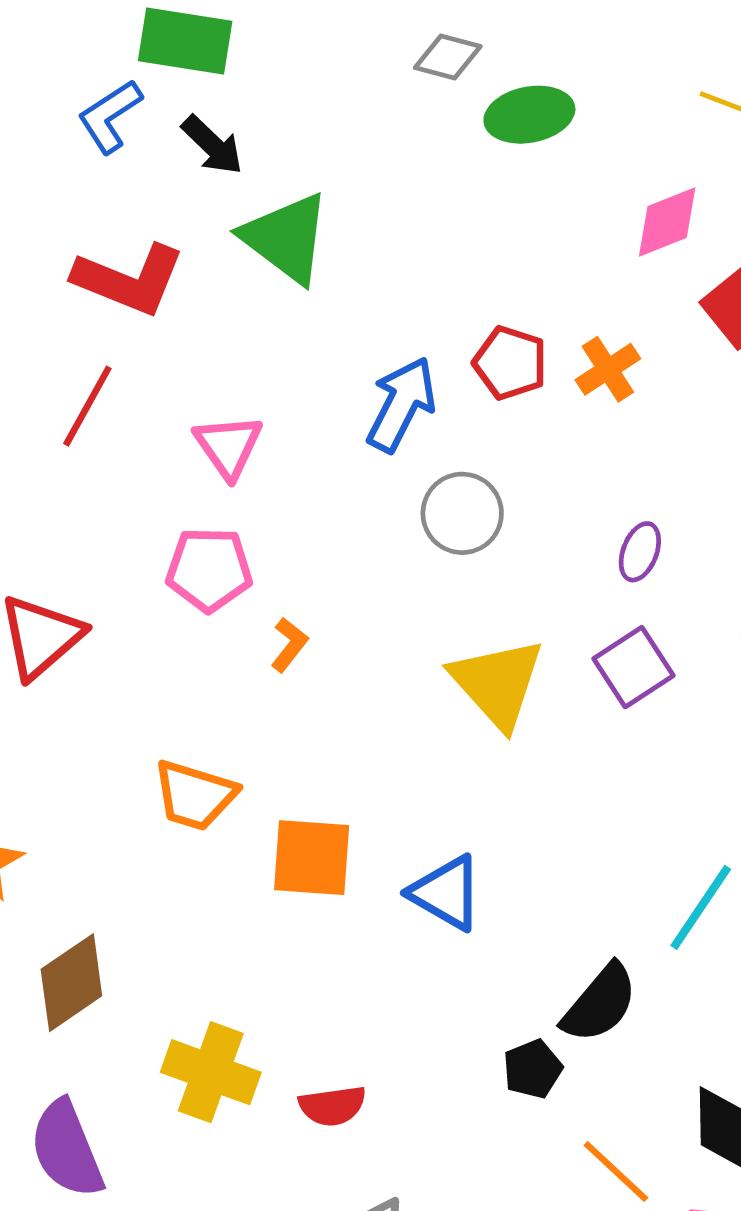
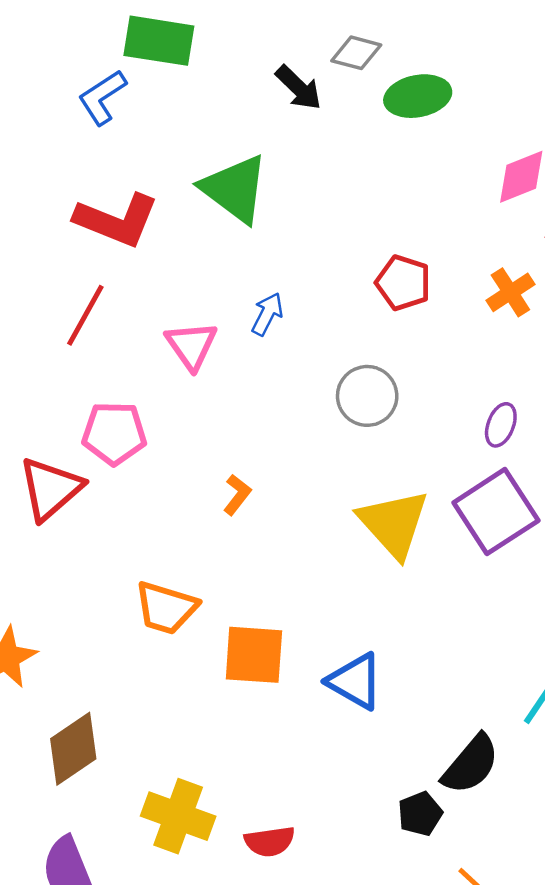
black arrow: (212, 145) -> (299, 88), moved
orange cross: (608, 369) -> (510, 292), moved
blue arrow: (401, 404) -> (267, 314), moved, size x0.6
pink pentagon: (209, 569) -> (114, 433), moved
purple square: (633, 667) -> (496, 512), size x1.4

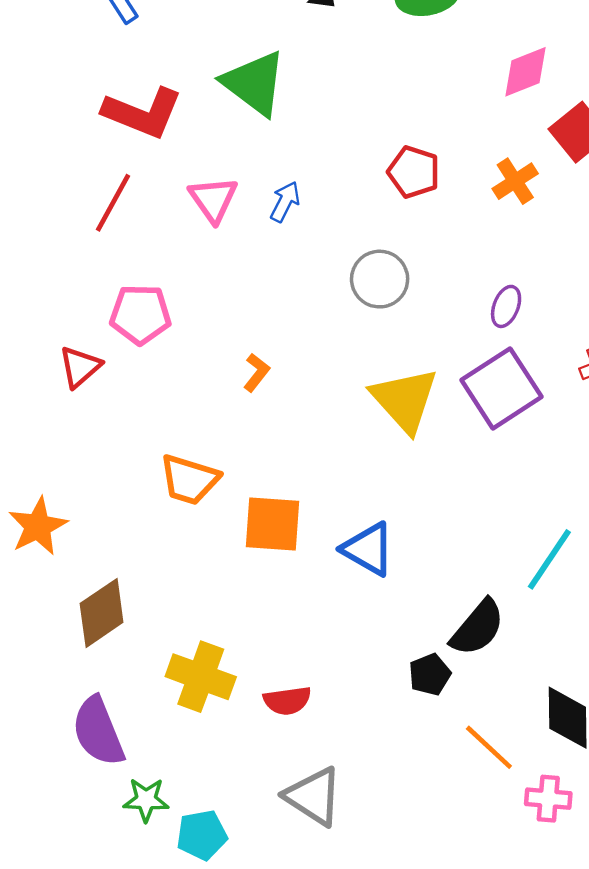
pink triangle: (191, 345) -> (213, 199), moved
red triangle: (50, 489) -> (80, 367), size x0.7

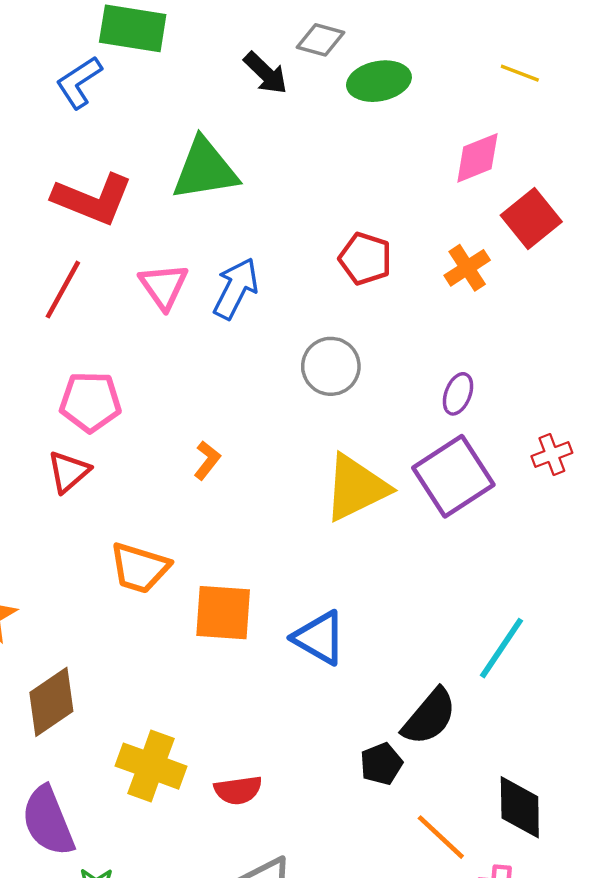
green triangle: (254, 83) -> (205, 169), turned -46
blue arrow: (285, 202) -> (236, 288), size x1.5
red triangle: (80, 367) -> (69, 472), moved
yellow triangle: (405, 400) -> (356, 488), turned 46

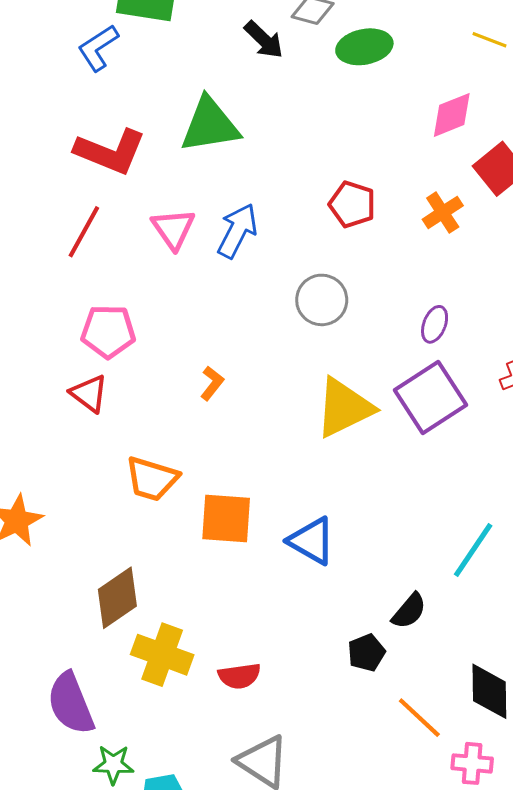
red triangle: (69, 472) -> (89, 393), turned -42
brown diamond: (51, 702) -> (117, 598), moved
black semicircle: (429, 717) -> (409, 611), size x0.7

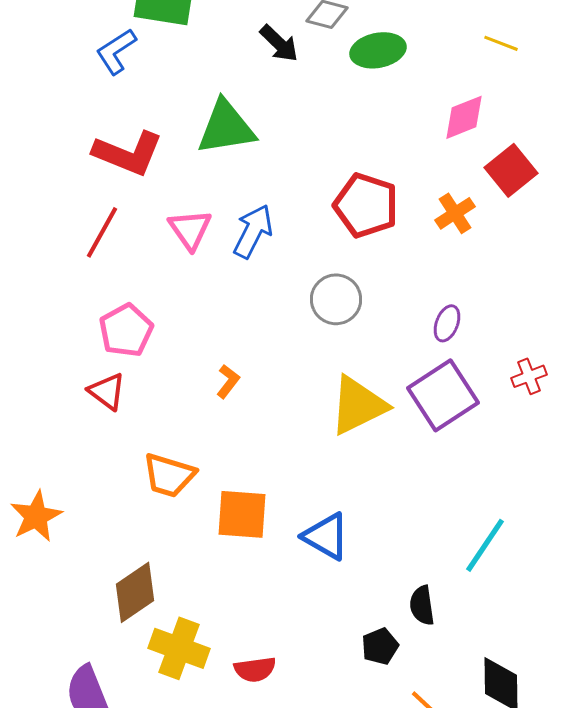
red pentagon: (352, 204) -> (366, 205), size x1.4
pink pentagon: (108, 331) -> (126, 330), turned -30
black semicircle: (409, 611) -> (422, 605), turned 132

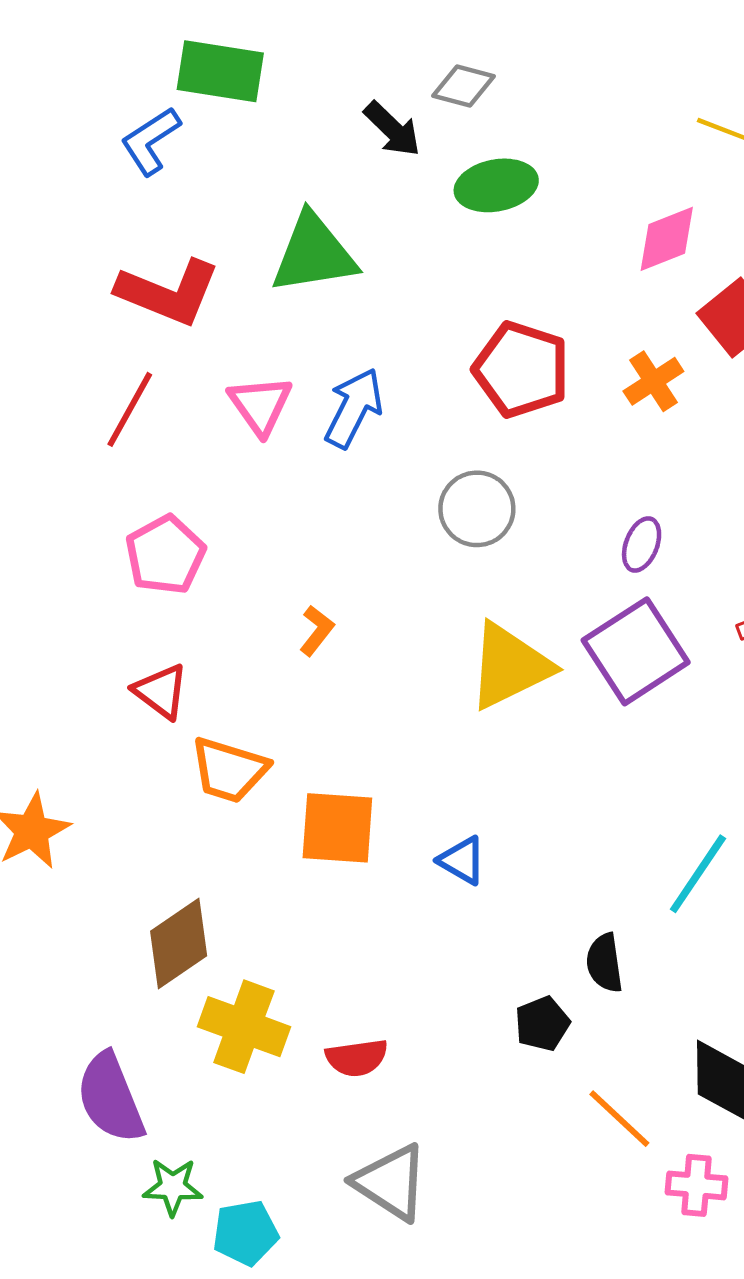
green ellipse: (378, 50) -> (496, 185), moved
red triangle: (107, 391) -> (161, 691), moved
blue triangle: (326, 536) -> (462, 860), size x0.7

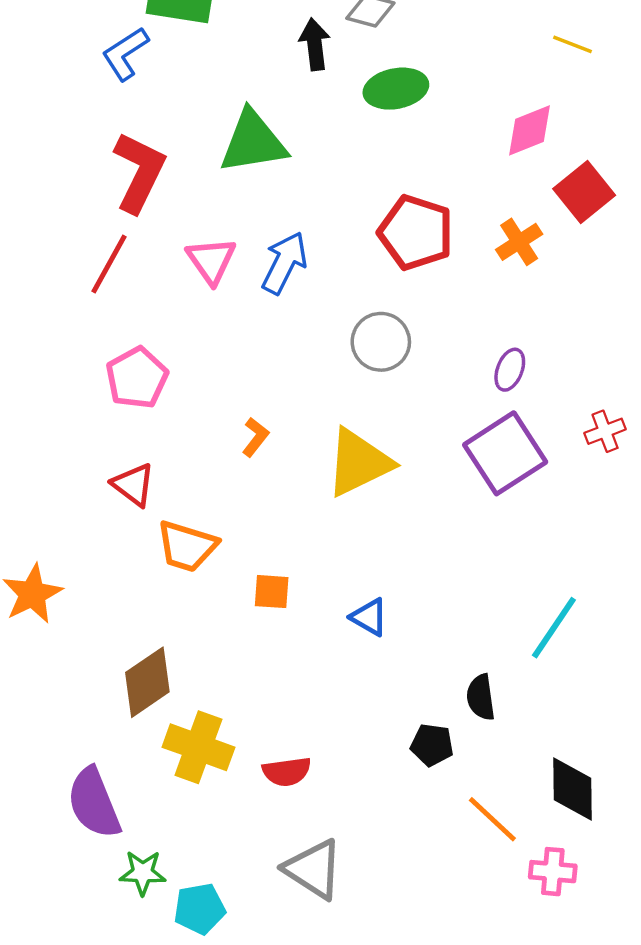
black arrow: (392, 129) -> (315, 44), turned -141
red L-shape: (168, 292) -> (139, 172), turned -86
yellow triangle: (510, 666) -> (359, 463), moved
orange square: (337, 828) -> (272, 592), size x0.6
black pentagon: (542, 1024) -> (432, 745), turned 30

